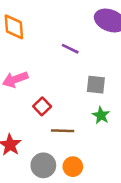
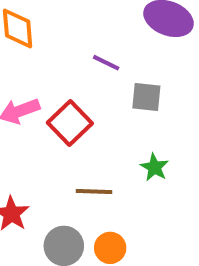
gray square: (96, 85) -> (146, 97), moved
red square: (42, 106) -> (70, 123), moved, size x1.5

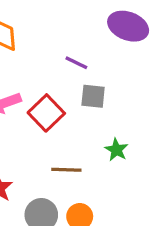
gray square: (146, 97) -> (93, 96), moved

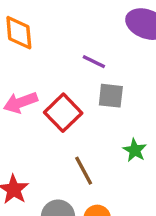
brown line: (66, 170) -> (84, 171), turned 60

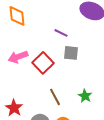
green star: (135, 150) -> (85, 96), moved

